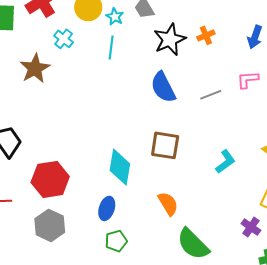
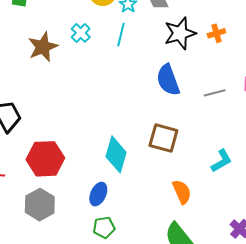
cyan cross: (64, 39) -> (81, 33), moved
orange semicircle: (168, 204) -> (182, 192), moved

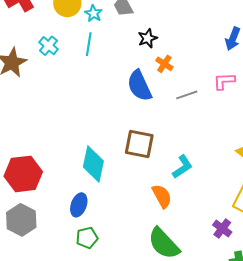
black star: (180, 33) -> (148, 38), size x0.6
orange cross: (216, 33) -> (164, 64), moved, turned -36
cyan L-shape: (221, 161) -> (182, 167), moved

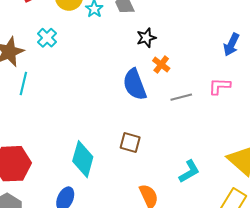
cyan line: (89, 44) -> (23, 83), moved
brown square: (139, 144) -> (130, 143), size x0.7
cyan L-shape: (182, 167) -> (189, 171), moved

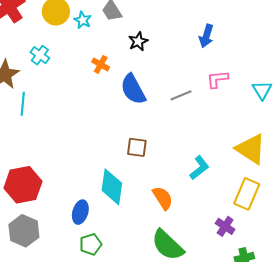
blue arrow: (231, 45) -> (206, 36), moved
orange cross: (161, 64) -> (101, 65), moved
cyan diamond: (83, 159) -> (112, 187), moved

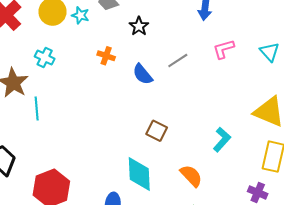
blue semicircle: (133, 89) -> (143, 74), size x0.7
gray line: (181, 95) -> (178, 60), moved
brown square: (137, 147) -> (157, 131), turned 30

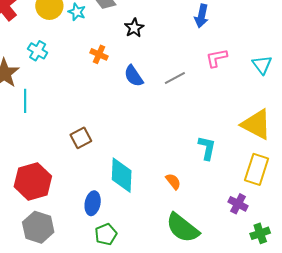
gray line: (178, 60) -> (175, 78), moved
brown square: (157, 131) -> (81, 138), moved, turned 30
cyan L-shape: (222, 140) -> (207, 148), turned -35
orange semicircle: (191, 176) -> (173, 181), size x0.7

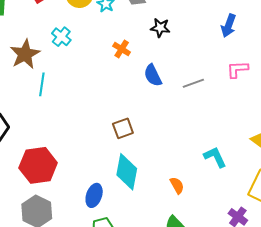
black star: (134, 28) -> (160, 28), turned 30
brown square: (81, 138) -> (123, 128), moved
cyan L-shape: (207, 148) -> (215, 157), turned -45

